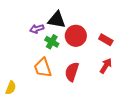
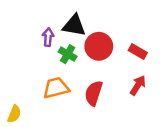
purple arrow: (37, 29) -> (48, 37), turned 112
orange trapezoid: (43, 68) -> (56, 88), turned 95

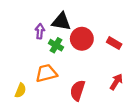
red arrow: (138, 85) -> (116, 82), moved
red semicircle: (94, 93) -> (78, 90), moved
yellow semicircle: (14, 114) -> (20, 90), moved

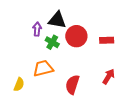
red rectangle: (114, 43) -> (107, 40), turned -32

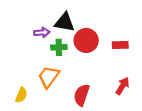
purple arrow: (37, 29) -> (42, 33), turned 80
green cross: (52, 42) -> (59, 47), turned -32
orange trapezoid: (43, 68) -> (49, 77), turned -40

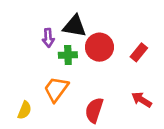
purple arrow: (42, 33) -> (48, 38), turned 91
red rectangle: (120, 45) -> (139, 52), turned -49
red arrow: (122, 86) -> (142, 100), turned -90

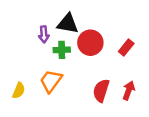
red arrow: (142, 100) -> (129, 90), turned 78
yellow semicircle: (25, 110) -> (19, 90), moved
red semicircle: (94, 110) -> (101, 90), moved

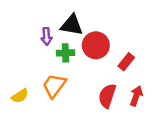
red rectangle: (126, 47) -> (126, 62), moved
yellow semicircle: (19, 90) -> (20, 96), turned 35

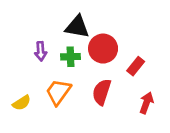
purple arrow: (46, 36) -> (41, 51), moved
red semicircle: (107, 96) -> (102, 92), moved

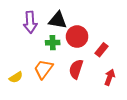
purple arrow: (41, 51) -> (30, 22), moved, size x1.5

